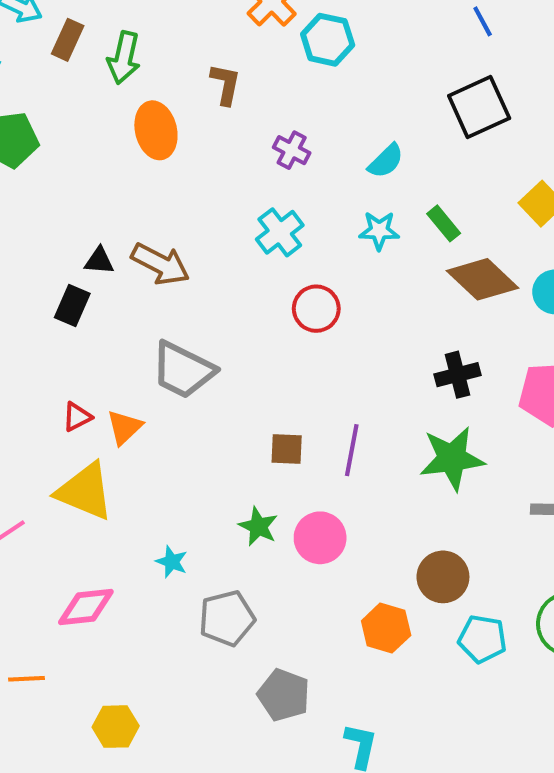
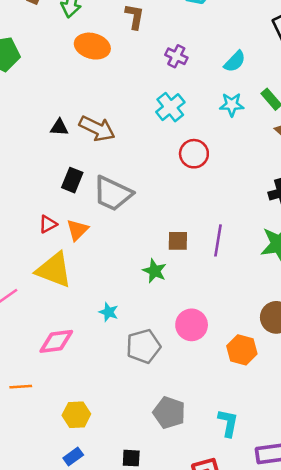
orange ellipse: (156, 130) -> (92, 46), turned -60
black rectangle: (72, 305) -> (72, 180), moved
green star: (258, 526) -> (155, 271), moved
pink circle: (320, 538) -> (192, 325), moved
gray pentagon: (284, 695) -> (169, 413), moved

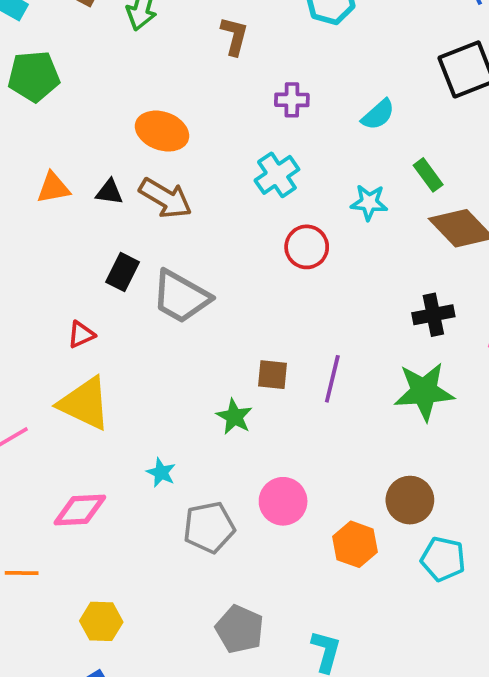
orange ellipse: (92, 46) -> (162, 131), moved
purple cross: (176, 56) -> (292, 100), turned -30
cyan star: (232, 105) -> (369, 202), moved
orange triangle: (77, 230) -> (53, 188), moved, turned 30

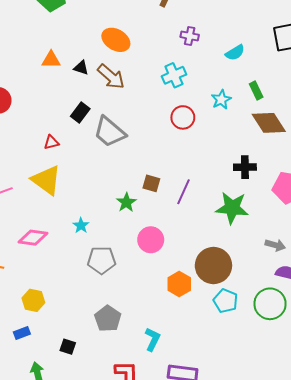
cyan star: (369, 202) -> (221, 100), turned 30
brown circle: (410, 500) -> (213, 265), size x1.4
pink circle: (283, 501) -> (151, 240), moved

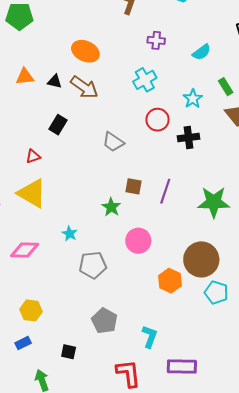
gray trapezoid: (109, 132) -> (113, 142), moved, size x0.7
black cross: (245, 167) -> (189, 137), moved

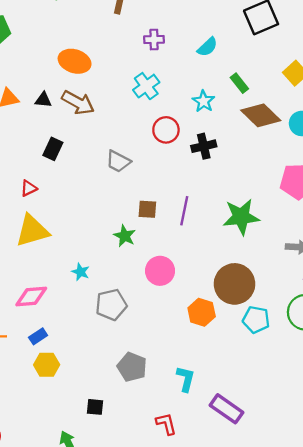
yellow triangle: (32, 193) -> (32, 231), turned -40
blue rectangle: (23, 343) -> (38, 336), moved
purple rectangle: (182, 367) -> (227, 409), turned 40
red L-shape: (128, 373) -> (166, 424), size x0.7

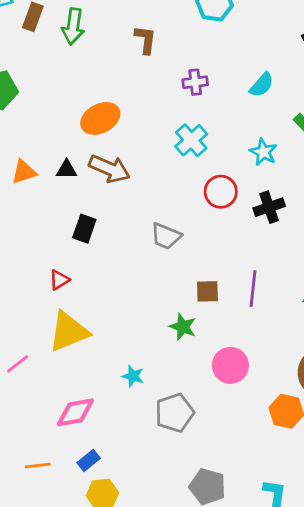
orange ellipse: (75, 61) -> (100, 118), turned -40

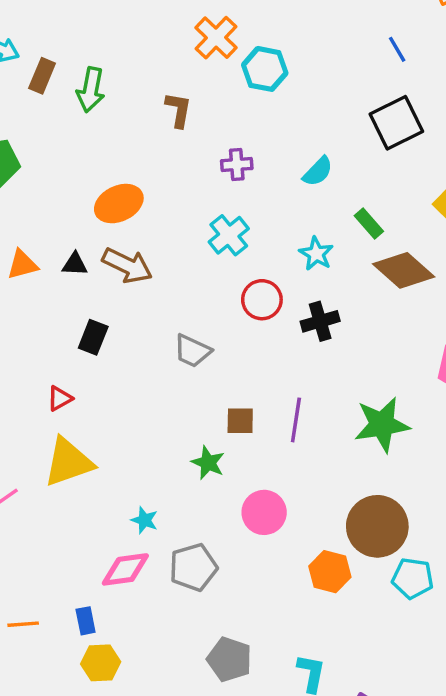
pink diamond: (75, 412) -> (125, 569), moved
blue rectangle: (89, 461) -> (86, 621), turned -65

